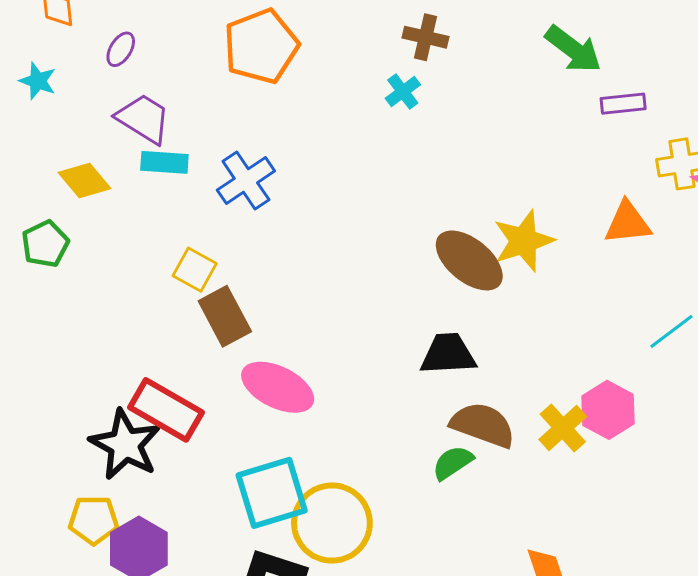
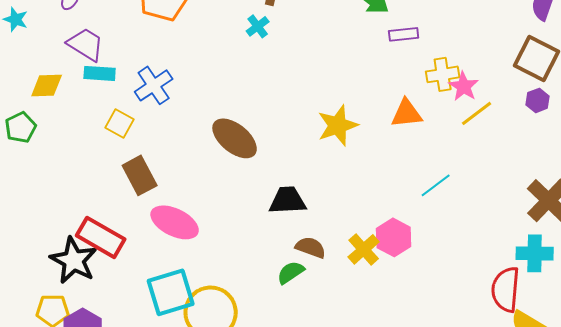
yellow diamond: (84, 181) -> (47, 85), turned -52
brown ellipse: (469, 260) -> (235, 138), moved
yellow square: (195, 270) -> (120, 123), moved
brown semicircle: (483, 425) -> (311, 247), size x0.7

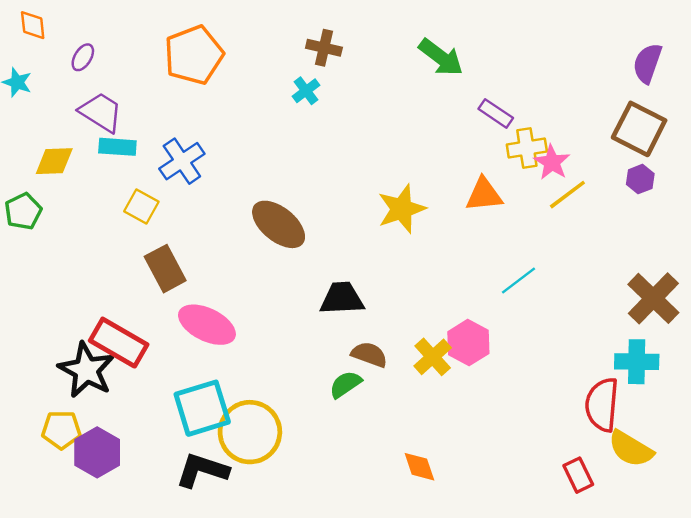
purple rectangle: (404, 34) -> (496, 113), moved, turned 40

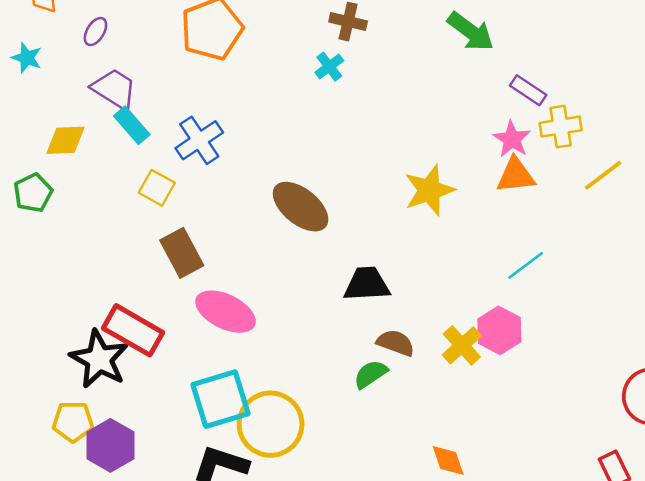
cyan rectangle: (117, 147) -> (132, 125), turned 45
pink star: (552, 162) -> (512, 139), moved
cyan line: (519, 280) -> (526, 265), moved

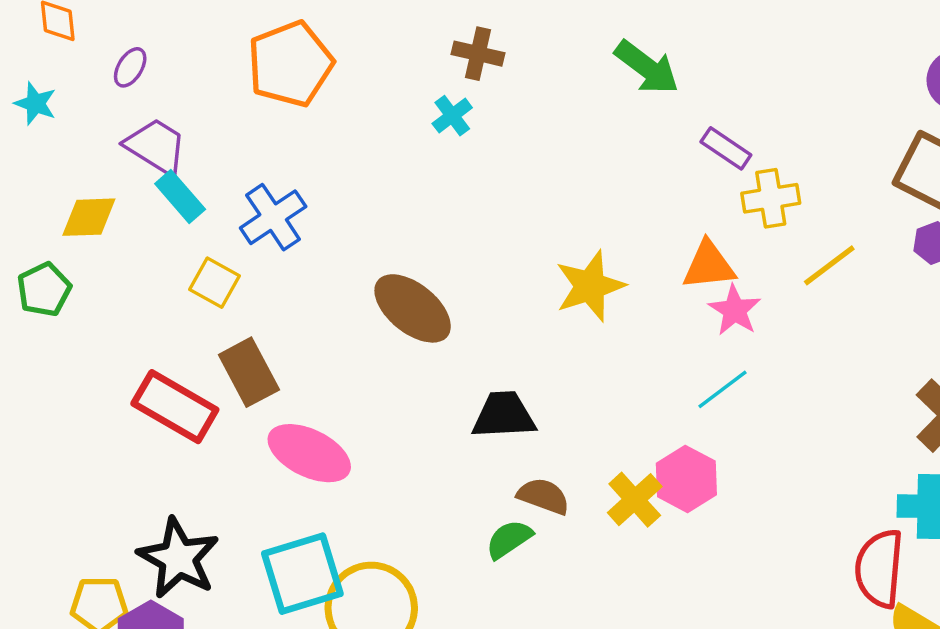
pink star: (512, 139) -> (735, 310), moved
red rectangle: (133, 330) -> (175, 407), moved
black star: (99, 359) -> (178, 558), moved

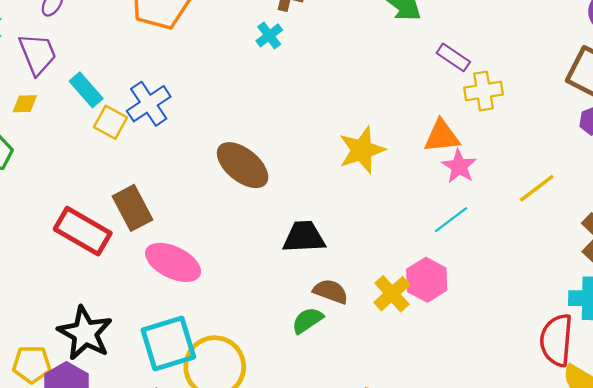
purple trapezoid: (156, 147) -> (38, 54), moved, turned 36
yellow diamond: (89, 217) -> (25, 104), size x0.7
yellow line: (829, 265) -> (537, 188), moved
yellow square: (215, 283) -> (110, 122), moved

